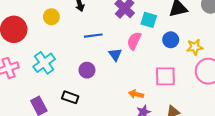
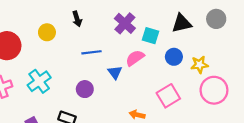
pink semicircle: (134, 41) -> (135, 58), turned 30
pink square: (165, 76) -> (168, 96), turned -30

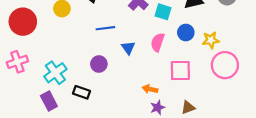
pink semicircle: (135, 58) -> (158, 42), moved, turned -36
cyan cross: (39, 81) -> (55, 73), moved
pink square: (168, 96) -> (180, 71), turned 30

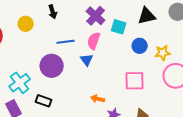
pink semicircle: (158, 42) -> (94, 41), moved
purple circle: (99, 64) -> (52, 66), moved, size x1.5
orange arrow: (150, 89) -> (98, 99), moved

